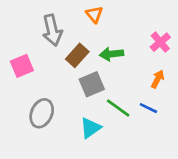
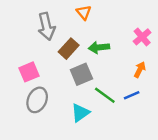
pink square: (22, 66) -> (29, 72), moved
blue line: (148, 108) -> (132, 95), turned -49

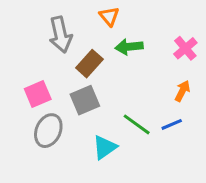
green arrow: (99, 47) -> (129, 47), moved
gray square: (81, 74) -> (85, 100), moved

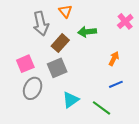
orange triangle: (109, 16) -> (65, 11), moved
pink cross: (185, 48) -> (125, 21), moved
orange arrow: (182, 91) -> (114, 59), moved
green line: (137, 124) -> (102, 108), moved

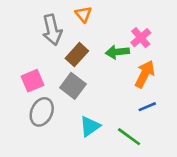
pink cross: (125, 21) -> (141, 38), moved
green arrow: (87, 32) -> (117, 52), moved
orange arrow: (114, 59) -> (145, 74), size x1.5
gray square: (57, 68) -> (73, 86), turned -30

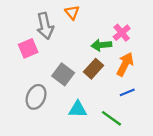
brown rectangle: (77, 55) -> (93, 69), moved
pink square: (33, 81) -> (28, 48), moved
cyan triangle: (90, 126) -> (78, 109), turned 36

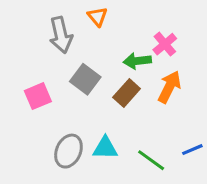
pink square: (28, 48) -> (38, 96), moved
gray square: (63, 74) -> (85, 79), moved
blue line: (127, 92) -> (192, 150), moved
gray ellipse: (36, 97) -> (68, 151), moved

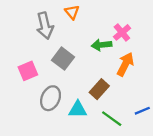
brown rectangle: (127, 93) -> (99, 89), moved
gray ellipse: (68, 151) -> (51, 98), moved

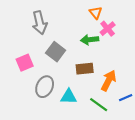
orange triangle: (72, 12) -> (96, 13), moved
orange arrow: (125, 64) -> (109, 81), moved
brown rectangle: (99, 89) -> (85, 69), moved, turned 42

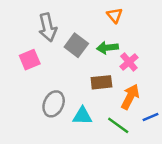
pink cross: (108, 29) -> (129, 62), moved
gray square: (56, 52) -> (76, 45), moved
pink square: (25, 63) -> (30, 60), moved

